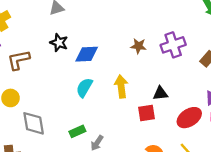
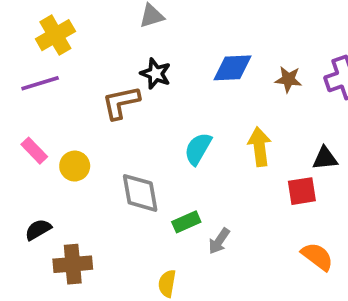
blue diamond: (87, 54) -> (233, 68), moved
brown L-shape: (19, 60) -> (121, 102), moved
gray diamond: (34, 123) -> (140, 193), moved

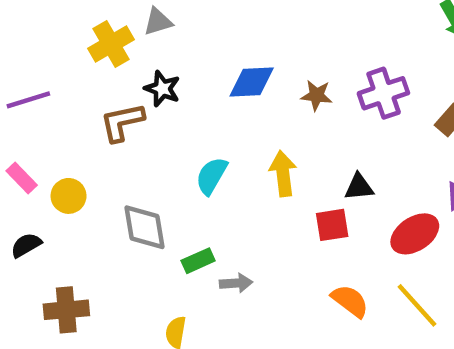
yellow cross: (55, 35) -> (111, 44), moved
black semicircle: (38, 230) -> (26, 245), moved
gray arrow: (219, 241) -> (236, 283), turned -128

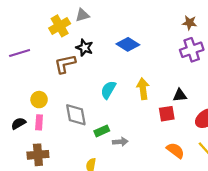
blue diamond: (252, 82) -> (128, 44), turned 35
brown star: (316, 95) -> (189, 23), moved
pink rectangle: (22, 178) -> (39, 122), moved, turned 48

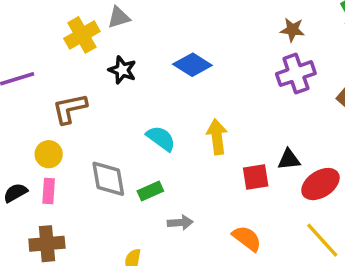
brown L-shape: (65, 64) -> (70, 109), moved
cyan semicircle: (108, 90) -> (161, 138), turned 96
black triangle: (180, 95) -> (289, 159), moved
green rectangle: (102, 131) -> (150, 191), moved
orange semicircle: (175, 150) -> (247, 238), moved

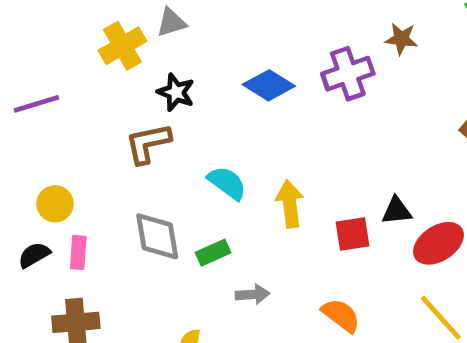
purple cross: (296, 74) -> (348, 74), moved
brown L-shape: (70, 109) -> (148, 143), moved
yellow arrow: (217, 137) -> (290, 204), moved
yellow circle: (49, 154) -> (55, 204), moved

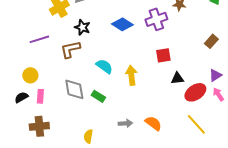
purple line: (36, 104) -> (39, 39), moved
red square: (352, 234) -> (163, 55), moved
green rectangle: (213, 253) -> (98, 96), turned 56
gray arrow: (253, 294) -> (125, 123), moved

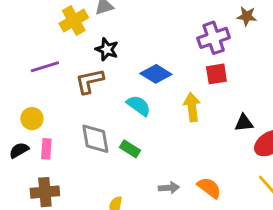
blue diamond: (122, 24) -> (156, 74), moved
red square: (163, 55) -> (216, 74), moved
yellow arrow: (131, 75) -> (192, 107), moved

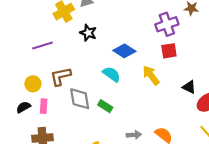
brown L-shape: (90, 81) -> (61, 76), moved
yellow arrow: (192, 107) -> (151, 75), turned -30
black triangle: (244, 123) -> (189, 87), turned 32

